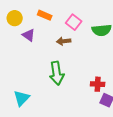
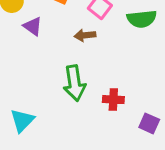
red cross: (98, 84) -> (113, 100), moved

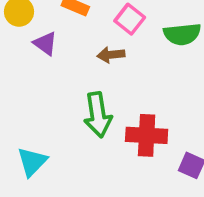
red cross: (113, 100) -> (147, 135), size x1.5

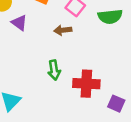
green arrow: (98, 115) -> (54, 70), size x0.7

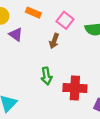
brown arrow: (63, 30) -> (54, 41), turned -64

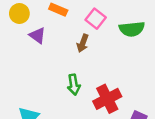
red cross: (75, 88) -> (107, 99), turned -30

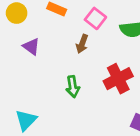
purple triangle: (37, 35) -> (31, 46), moved
red cross: (107, 99) -> (118, 79), moved

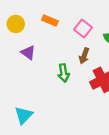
brown arrow: (82, 44) -> (84, 56), moved
green arrow: (73, 87) -> (64, 73), moved

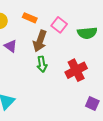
brown arrow: (84, 56) -> (40, 41), moved, size x1.5

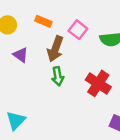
red cross: (76, 70) -> (98, 83), turned -30

